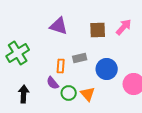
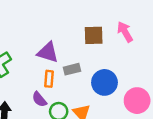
purple triangle: (59, 26) -> (48, 52), moved
pink arrow: (124, 27) -> (125, 32), turned -72

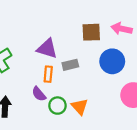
pink arrow: (125, 32) -> (122, 29), turned -48
blue circle: (104, 82) -> (112, 61), moved

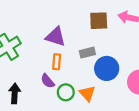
blue circle: (112, 61) -> (107, 68), moved
gray rectangle: (70, 65) -> (87, 53), moved

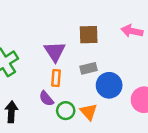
brown square: (99, 21) -> (89, 35), moved
purple triangle: (56, 37) -> (55, 52), turned 40

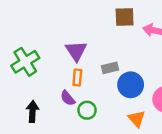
brown square: (89, 35) -> (125, 17), moved
orange triangle: (89, 112) -> (137, 119), moved

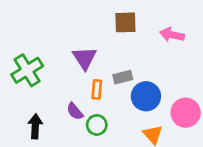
brown square: (125, 17) -> (125, 22), moved
orange rectangle: (77, 78) -> (97, 89), moved

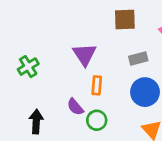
green cross: (27, 70) -> (28, 67), size x0.7
gray rectangle: (123, 77) -> (138, 58), moved

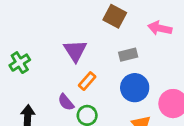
brown square: (125, 20) -> (115, 16), turned 30
orange rectangle: (97, 85) -> (87, 81), turned 36

